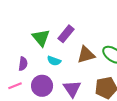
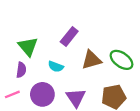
green triangle: (41, 38) -> (28, 47), moved

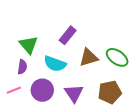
cyan semicircle: (56, 67) -> (55, 64), size x1.5

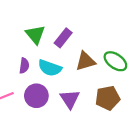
green triangle: (29, 45) -> (35, 35), moved
purple semicircle: (22, 67) -> (24, 66), moved

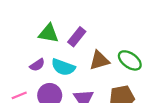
green triangle: (35, 35) -> (49, 33), turned -40
purple semicircle: (24, 66) -> (37, 65), turned 48

